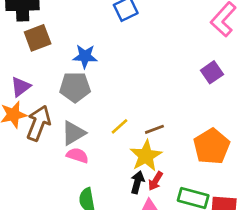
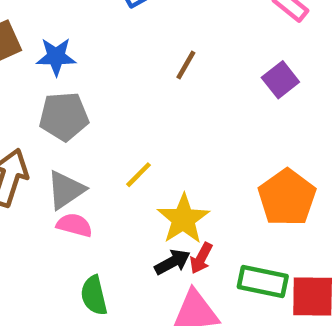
blue star: (85, 56) -> (56, 57), moved
brown line: (154, 129) -> (186, 65), moved, turned -36
black arrow: (137, 182) -> (172, 262), turned 50

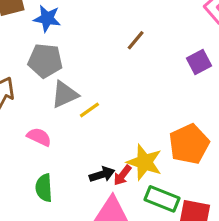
gray triangle: (66, 190) -> (65, 94), moved
yellow star: (183, 219) -> (144, 162), moved, turned -30

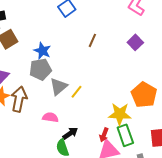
blue star: (47, 18) -> (42, 51), moved, turned 30
black arrow: (102, 174) -> (70, 133), moved
red arrow: (122, 175) -> (104, 135), moved
green rectangle: (162, 199) -> (125, 135), moved, turned 65

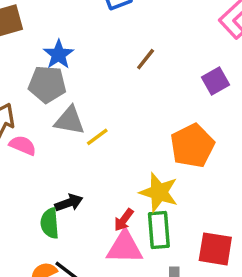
gray triangle: (58, 87) -> (70, 121), turned 36
orange pentagon: (144, 95) -> (192, 146), moved
pink semicircle: (50, 117) -> (23, 145), moved

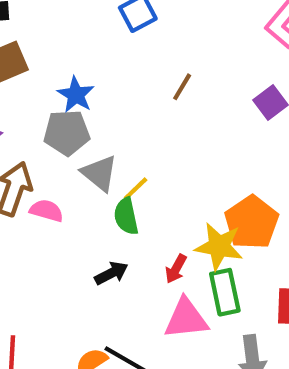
gray triangle: (70, 121) -> (99, 173), turned 36
orange pentagon: (192, 146) -> (252, 222), moved
red arrow: (124, 220) -> (176, 269), moved
green semicircle: (50, 223) -> (126, 216), moved

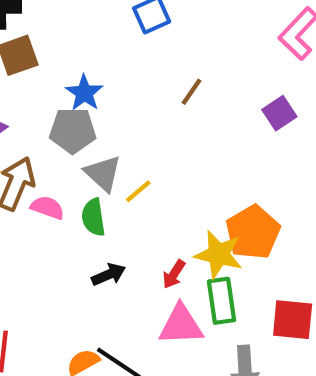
green semicircle: (126, 216) -> (93, 217), moved

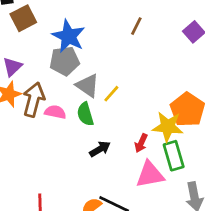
blue star: (84, 93) -> (69, 36), size x1.4

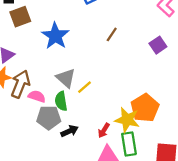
gray pentagon: (65, 61) -> (49, 118), moved

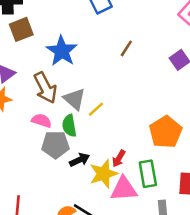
brown arrow: (20, 84) -> (45, 88), moved, turned 132
yellow star: (127, 120) -> (104, 174), moved, turned -30

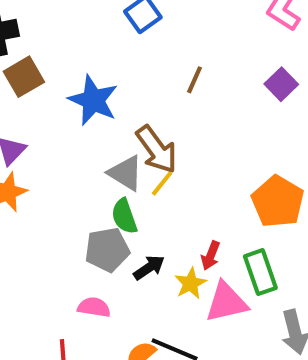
brown arrow: (45, 88) -> (157, 150), moved
pink semicircle: (42, 121) -> (94, 307), moved
yellow star: (104, 174) -> (191, 283), size x0.7

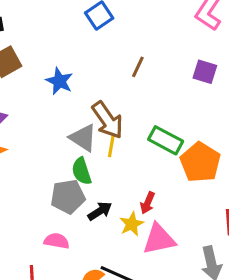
purple square: (281, 84) -> (205, 72), turned -30
blue star: (93, 100) -> (59, 81), size x0.7
yellow line: (162, 183) -> (111, 146), turned -30
green rectangle: (260, 272) -> (166, 140), moved, turned -44

